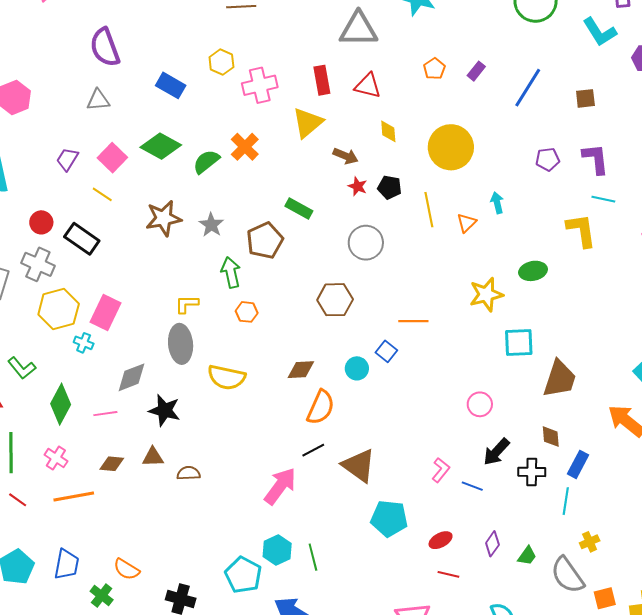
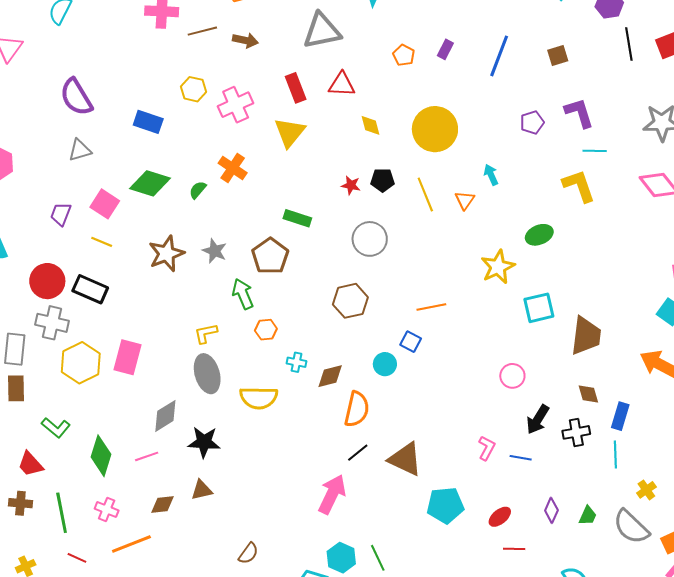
brown arrow: (346, 156) -> (245, 40), moved
green semicircle: (206, 162) -> (198, 190), size x0.7
red circle: (41, 222) -> (47, 281), size x1.5
cyan cross: (84, 343) -> (296, 362), moved
brown semicircle: (189, 473) -> (248, 553), moved, turned 140

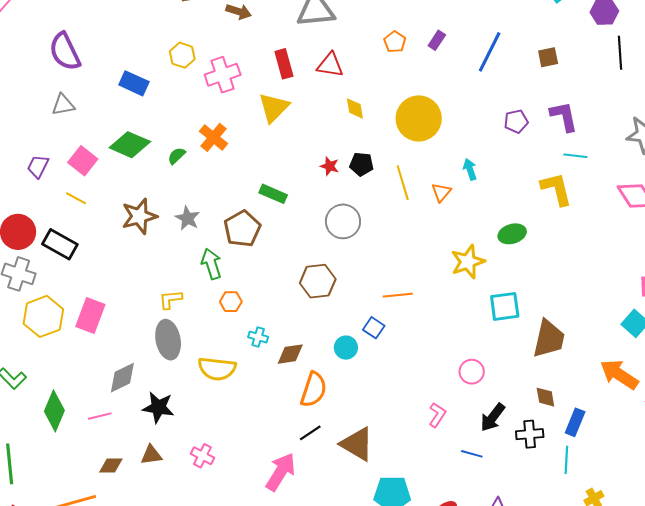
pink L-shape: (487, 448) -> (437, 415), moved
pink cross: (107, 510) -> (202, 456), moved

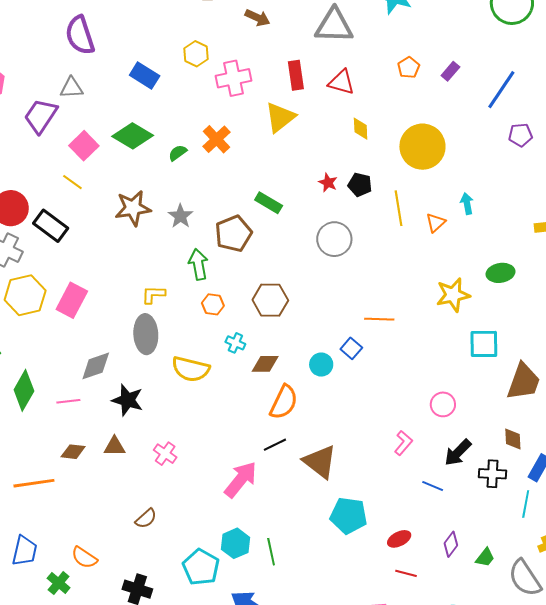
purple pentagon: (516, 121) -> (520, 135), moved
purple trapezoid: (38, 166) -> (41, 116), moved, size x1.5
brown hexagon: (318, 281) -> (270, 300), moved

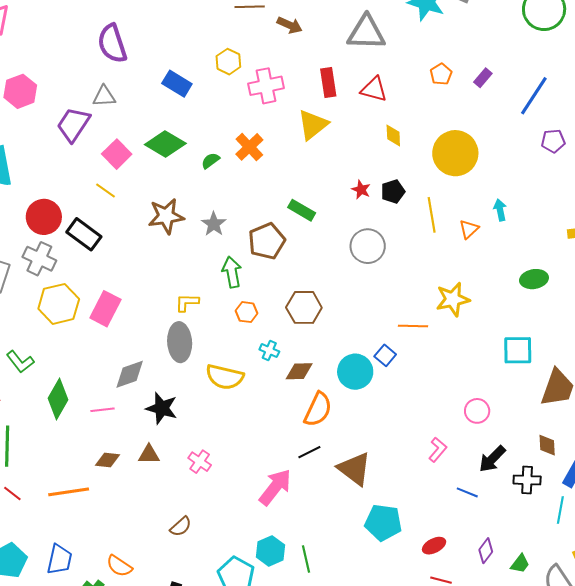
black pentagon: (360, 185) -> (393, 192), turned -30
yellow star: (453, 295) -> (453, 299), moved
cyan circle: (321, 365) -> (355, 372), size x1.5

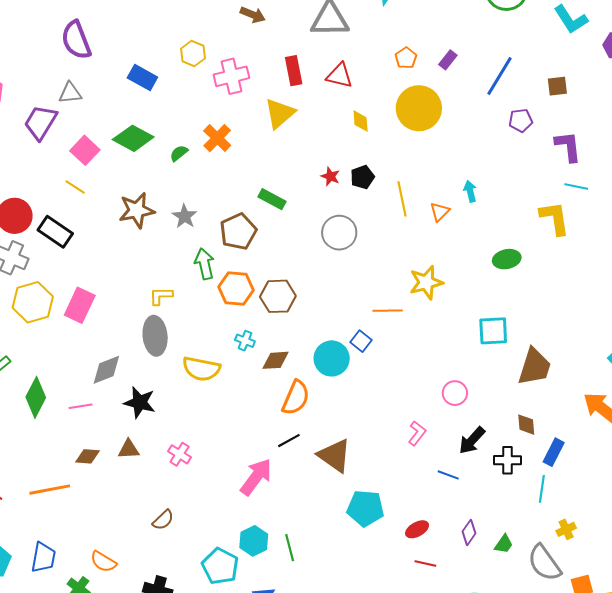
yellow circle: (455, 153) -> (419, 108), moved
orange hexagon: (247, 312) -> (236, 288), moved, size x1.6

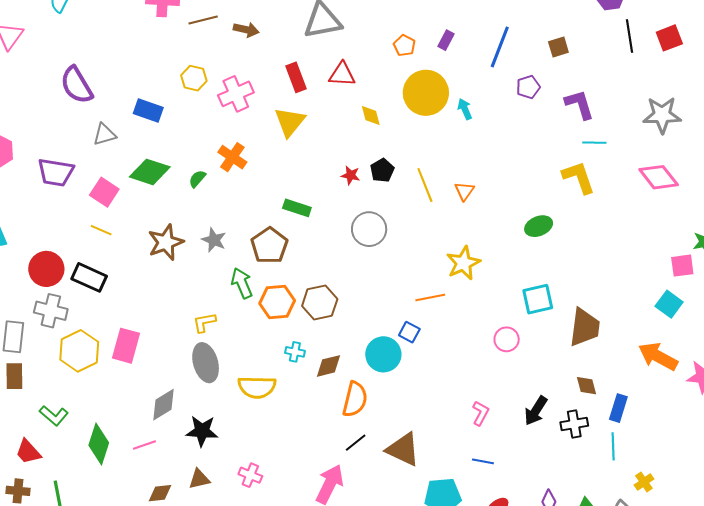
gray triangle: (70, 93) -> (104, 134), moved
purple trapezoid: (40, 122) -> (56, 172), turned -102
cyan arrow: (470, 191) -> (465, 109), moved
pink circle: (455, 393) -> (507, 339), moved
blue line: (448, 475) -> (483, 461), moved

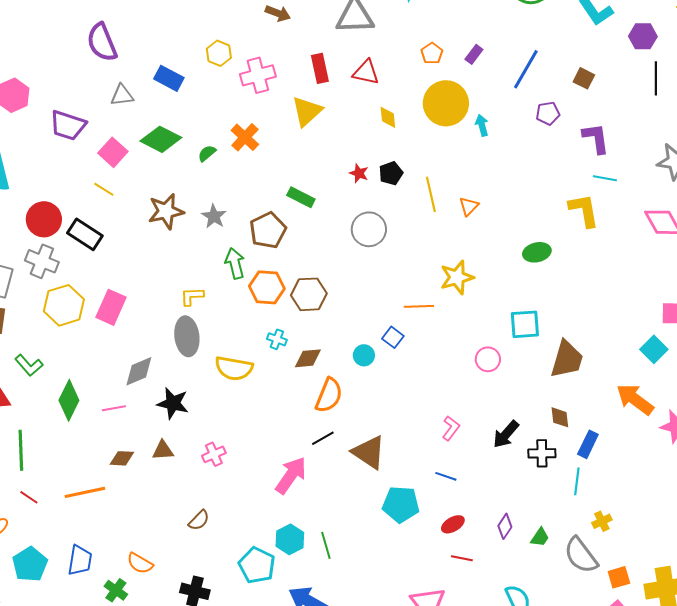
brown square: (558, 47) -> (584, 78), turned 35
cyan circle: (383, 354) -> (364, 355), size x0.6
pink cross: (250, 475) -> (214, 454), turned 35

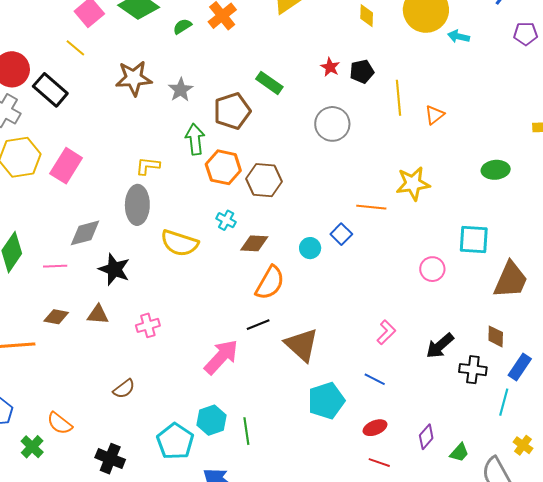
cyan arrow: (482, 125) -> (459, 36), turned -70
cyan pentagon: (401, 504) -> (326, 401), turned -30
yellow cross: (602, 521) -> (523, 445), turned -36

